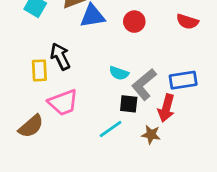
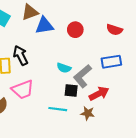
blue rectangle: (183, 80) -> (111, 62), moved
red arrow: (166, 108) -> (99, 94), turned -132
cyan line: (111, 129) -> (58, 109), turned 42

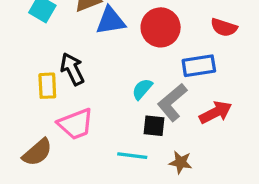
red circle: (75, 30) -> (161, 27), size x1.5
blue rectangle: (111, 62) -> (199, 66), moved
cyan semicircle: (64, 68) -> (142, 89), turned 112
red arrow: (99, 94) -> (216, 112), moved

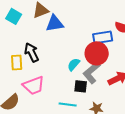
red circle: (161, 27) -> (97, 53), moved
blue rectangle: (199, 66) -> (103, 37), moved

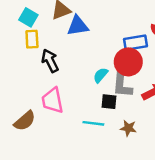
yellow rectangle: (17, 62) -> (32, 39), moved
gray L-shape: (92, 72) -> (122, 85), turned -45
pink trapezoid: (34, 85) -> (52, 100), turned 100

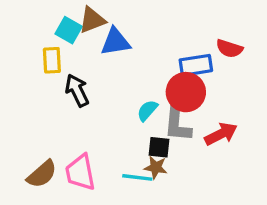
cyan square: (28, 17) -> (69, 30), moved
pink trapezoid: (52, 100) -> (80, 172), moved
brown star: (128, 128) -> (156, 167), moved

